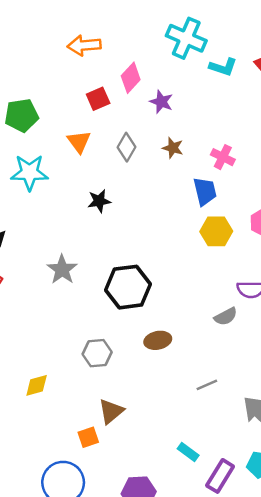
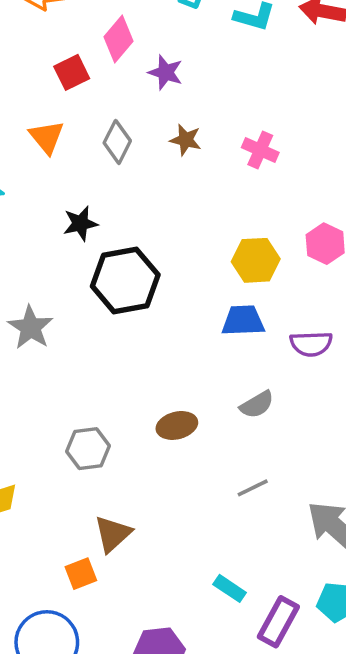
blue trapezoid: (205, 191) -> (243, 321), moved, turned -76
black hexagon: (128, 287) -> (125, 280), moved
gray semicircle: (226, 316) -> (257, 405), moved

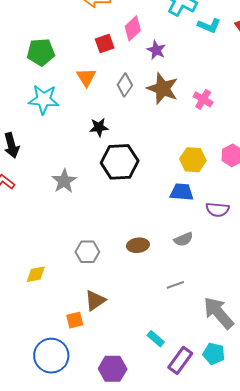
brown star: (186, 140) -> (163, 89), size x1.8

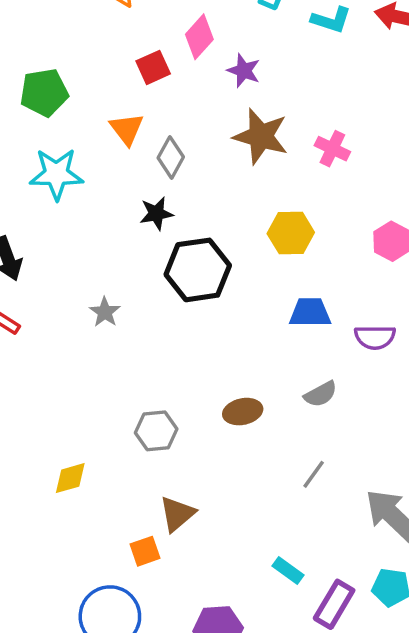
gray diamond: (125, 85) -> (171, 157), moved
yellow hexagon: (193, 160) -> (291, 233), moved
gray star: (64, 181) -> (105, 312), size x0.7
gray line: (175, 285) -> (314, 474), turned -30

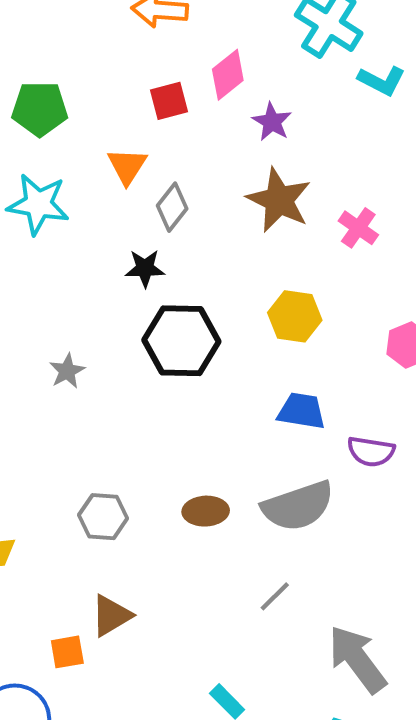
gray semicircle: (321, 394) -> (298, 506), size x1.8

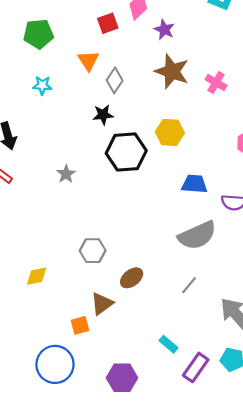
cyan star: (38, 204) -> (42, 85), size x0.6
yellow hexagon: (295, 316) -> (170, 132), moved
brown ellipse: (206, 511) -> (132, 278), moved, turned -30

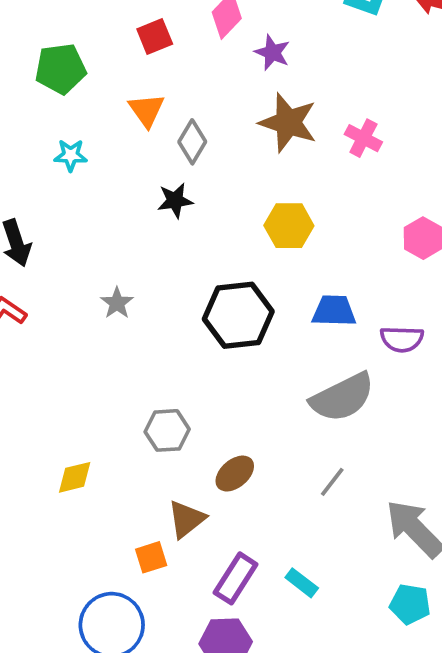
red square: (108, 23) -> (155, 37), moved
black hexagon: (126, 152) -> (238, 315), moved
purple rectangle: (196, 367) -> (236, 578), moved

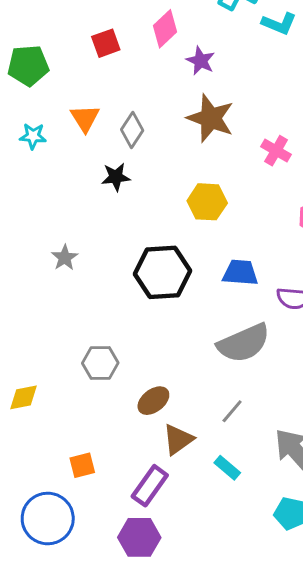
orange triangle: (147, 110) -> (85, 118), moved
pink cross: (363, 138) -> (276, 151), moved
brown triangle: (186, 519) -> (178, 439), moved
cyan rectangle: (302, 583) -> (227, 468), moved

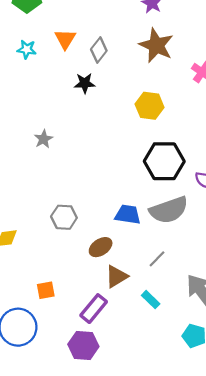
black hexagon: (163, 272) -> (164, 161), moved
blue trapezoid: (240, 273) -> (128, 215), moved

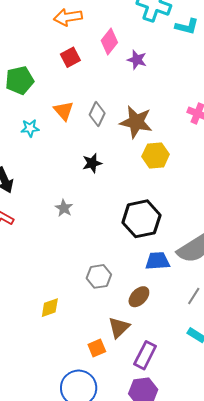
brown star: (156, 45) -> (136, 122), moved
black star: (85, 83) -> (92, 163), moved
black hexagon: (164, 161) -> (141, 219), moved
brown triangle: (116, 276) -> (119, 327), moved

